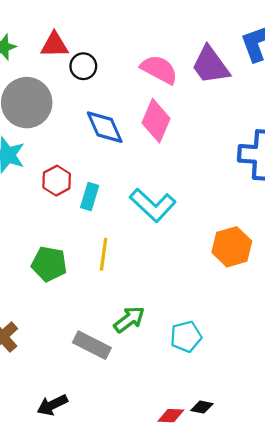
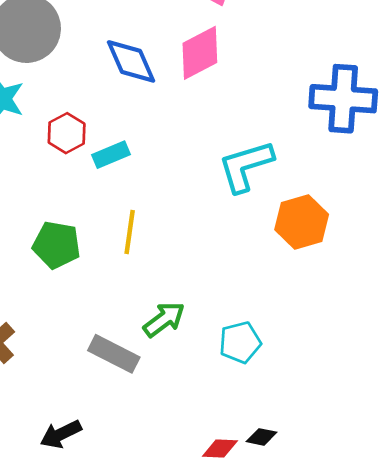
pink diamond: (156, 121) -> (200, 53), turned 39
cyan rectangle: (90, 197) -> (111, 155), turned 50
cyan L-shape: (153, 205) -> (246, 166), moved, turned 120

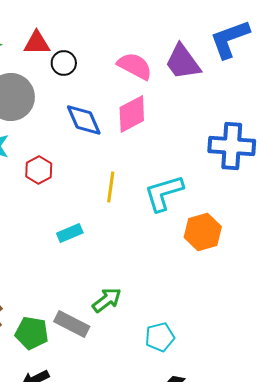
cyan rectangle: (111, 155) -> (70, 233), moved
yellow line: (130, 232) -> (111, 187), moved
green pentagon: (57, 245) -> (32, 333), moved
cyan pentagon: (240, 342) -> (160, 337), moved

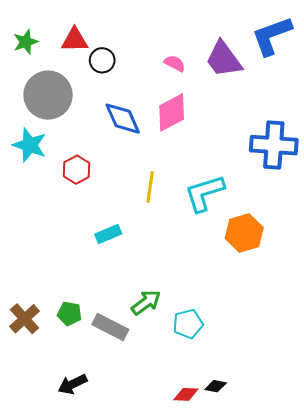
pink semicircle: (135, 66) -> (175, 63), size x0.6
green pentagon: (32, 333) -> (69, 314), moved, size x0.7
cyan pentagon: (160, 337) -> (188, 324), moved

